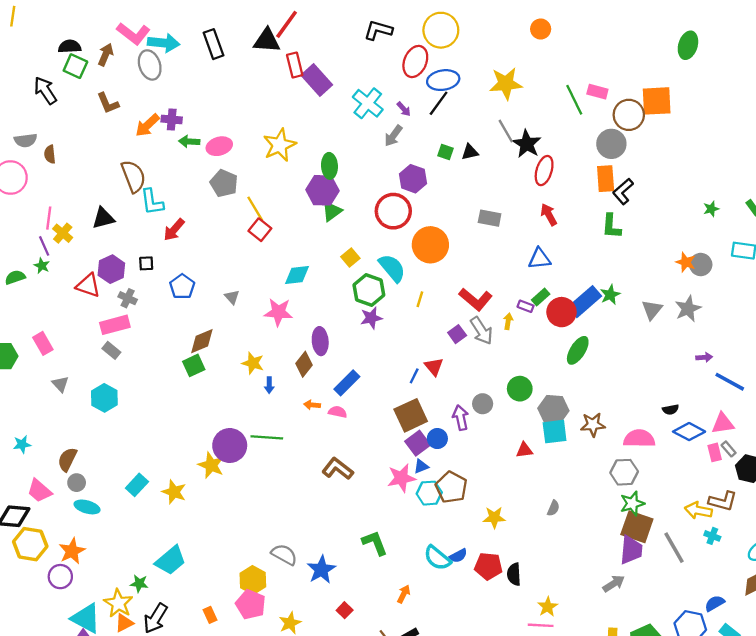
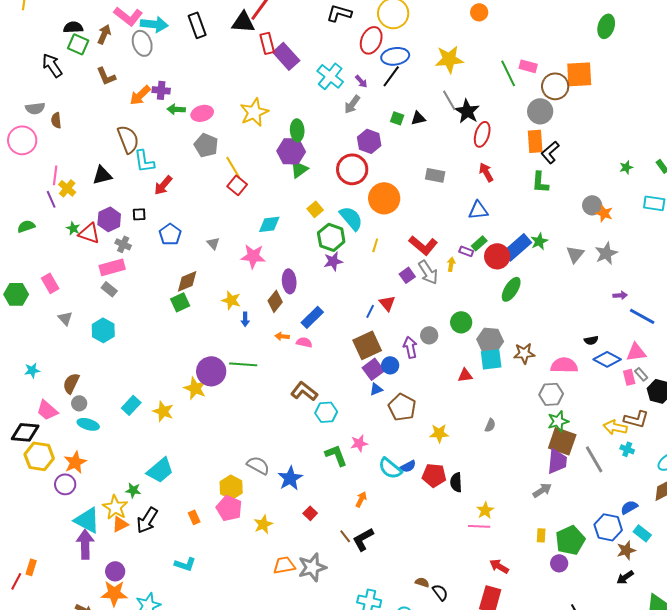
gray circle: (701, 265) -> (592, 205), moved
green star: (42, 266) -> (73, 228), moved
pink star: (401, 478) -> (359, 443), moved, size x0.7
cyan hexagon: (429, 493) -> (326, 412), moved

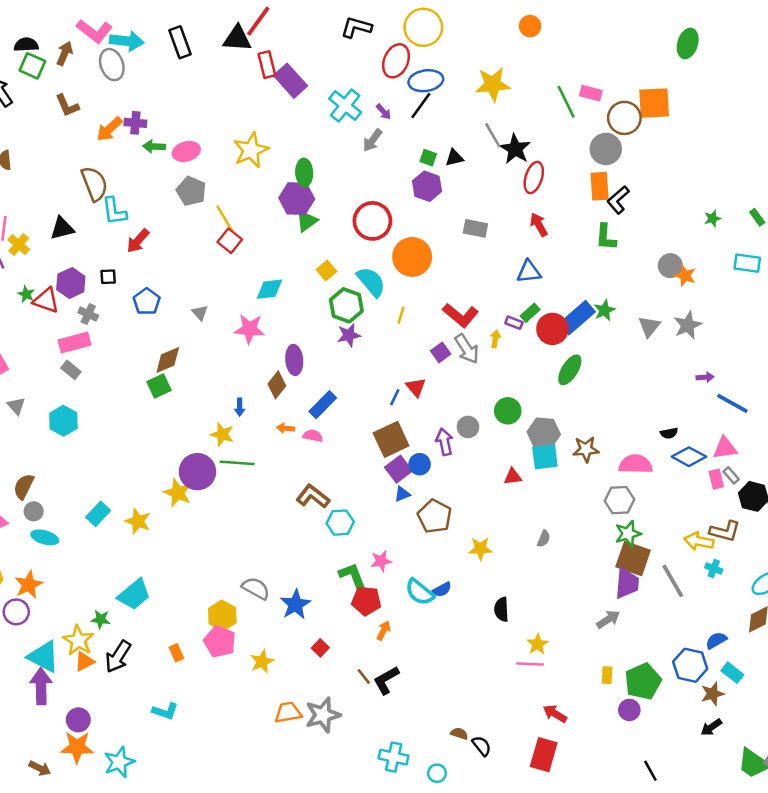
purple hexagon: (369, 141) -> (427, 186), moved
yellow star: (231, 300) -> (222, 434), moved
red pentagon: (434, 475) -> (366, 601), moved

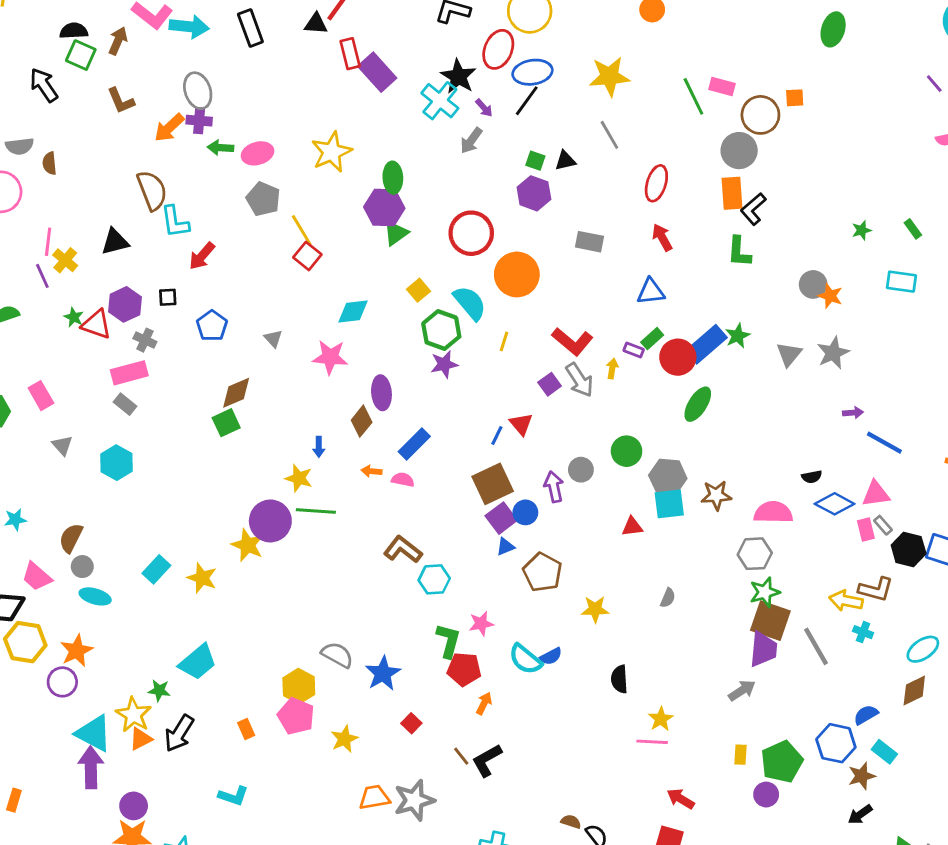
black triangle: (237, 38) -> (316, 24), size x0.7
gray ellipse: (112, 65) -> (198, 91), moved
orange square: (654, 103) -> (795, 98), size x0.5
black star: (515, 149) -> (458, 76), moved
green L-shape: (353, 576) -> (448, 641), turned 36

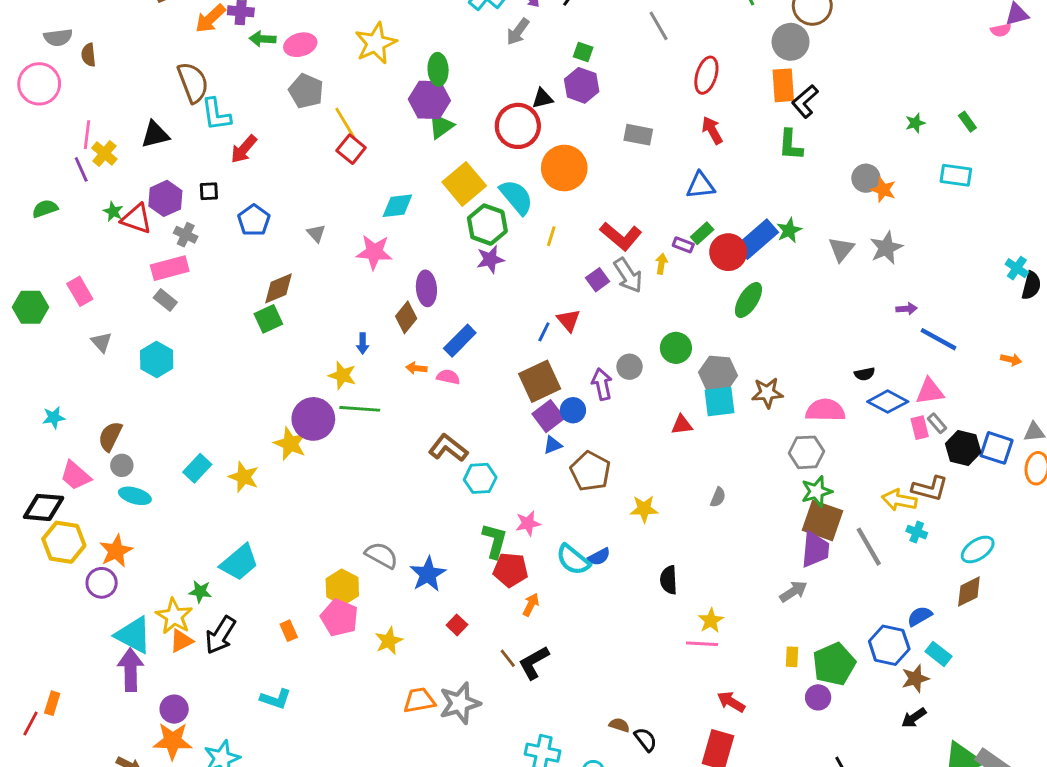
black triangle: (565, 161) -> (542, 98), moved
yellow square: (419, 290) -> (464, 184), size x1.8

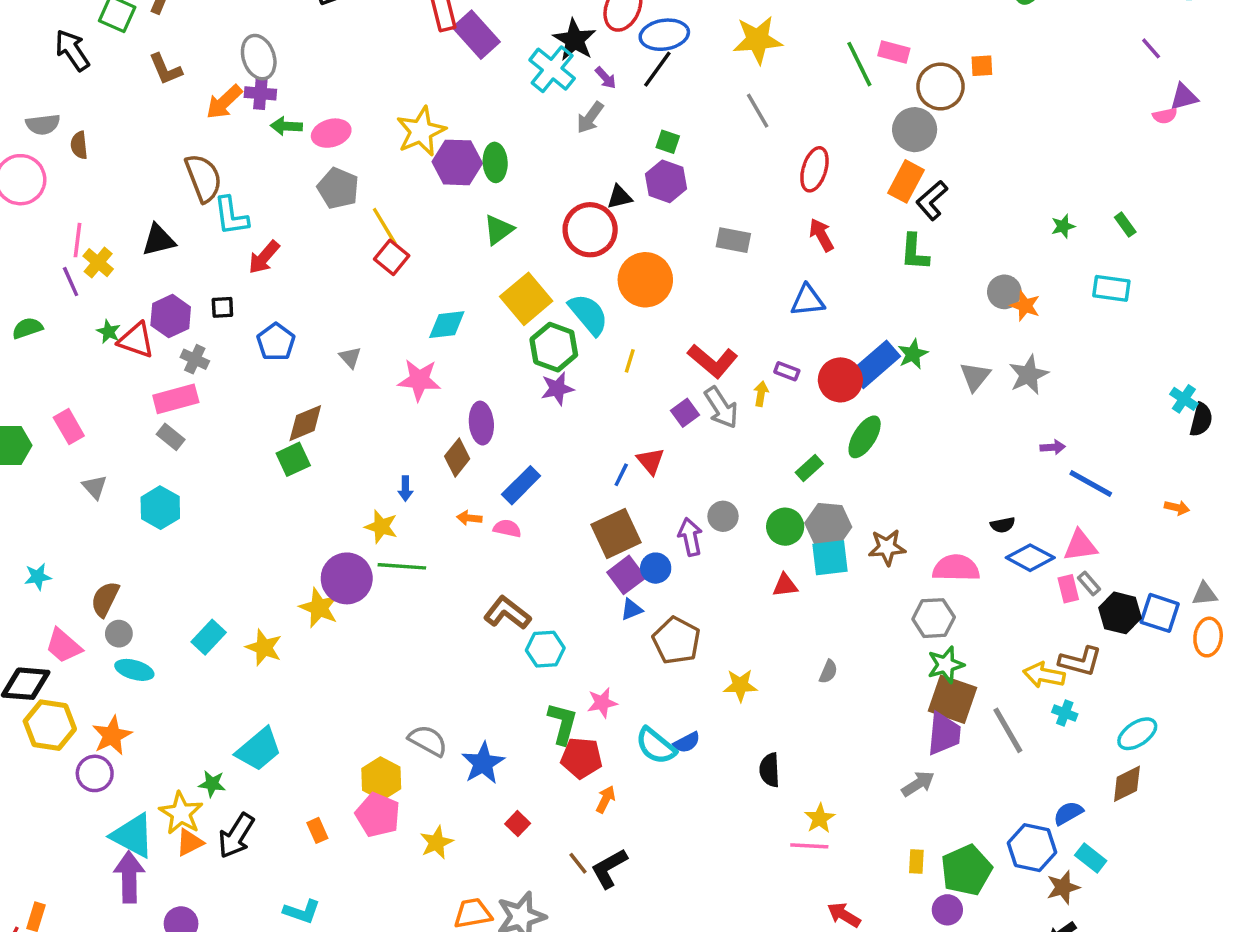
orange rectangle: (783, 85) -> (906, 181), turned 32
purple hexagon: (429, 100) -> (457, 162), moved
green rectangle: (702, 233) -> (809, 468), moved
green circle: (676, 348) -> (785, 527), moved

